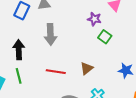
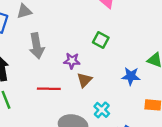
purple star: (94, 19) -> (72, 61), moved

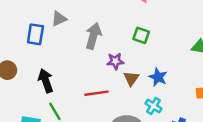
gray arrow: (37, 46) -> (93, 36), moved, turned -145
blue star: (131, 76) -> (158, 77), moved, turned 30

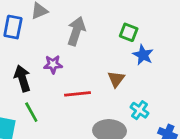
purple star: (115, 61) -> (53, 64), moved
blue star: (158, 77) -> (143, 55), moved

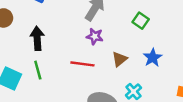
blue star: (143, 55) -> (153, 58), moved
purple star: (53, 64) -> (95, 36), moved

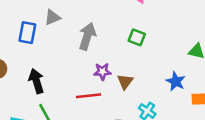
purple star: (95, 36) -> (102, 71), moved
blue star: (153, 58) -> (176, 81), moved

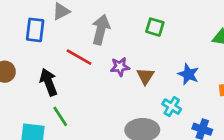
blue star: (176, 81) -> (188, 74), moved
red line: (89, 96) -> (79, 57), moved, turned 40

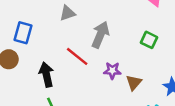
blue rectangle: (35, 30) -> (23, 33), moved

